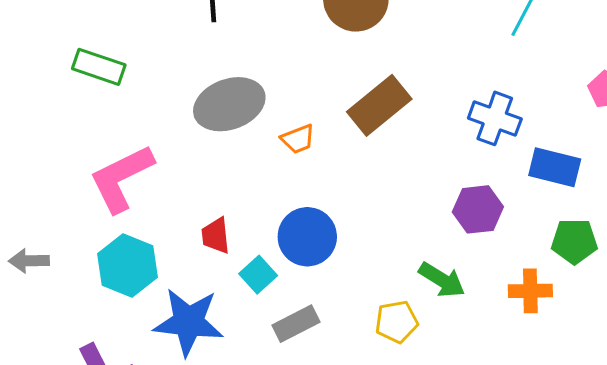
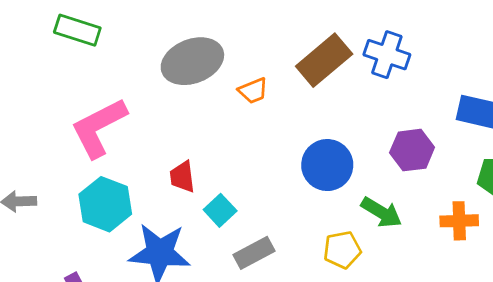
blue cross: (495, 118) -> (387, 55), moved
blue circle: (307, 237) -> (327, 165), moved

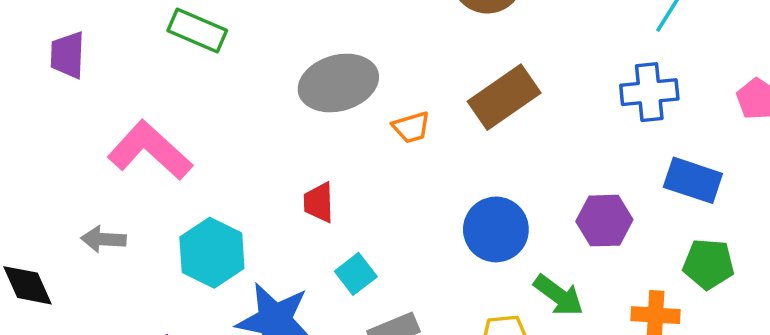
blue cross: (387, 55) -> (649, 92), moved, turned -30
pink L-shape: (99, 128) -> (150, 150), moved, turned 64
red trapezoid: (182, 177) -> (319, 202), moved

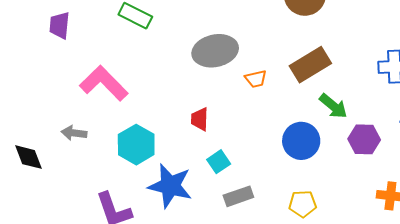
green arrow: (559, 295) -> (333, 106), moved

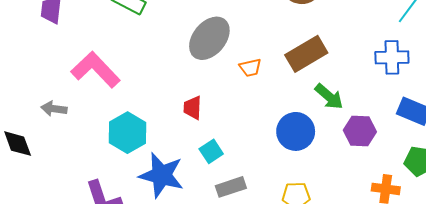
gray ellipse: (215, 51) -> (209, 38), turned -39
gray arrow: (74, 133) -> (54, 109), moved

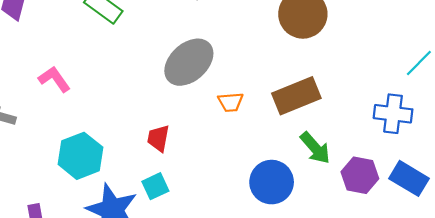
pink L-shape: (95, 70) -> (54, 79), size x0.6
purple hexagon: (360, 131) -> (360, 175), moved
cyan square: (211, 151) -> (155, 186), moved

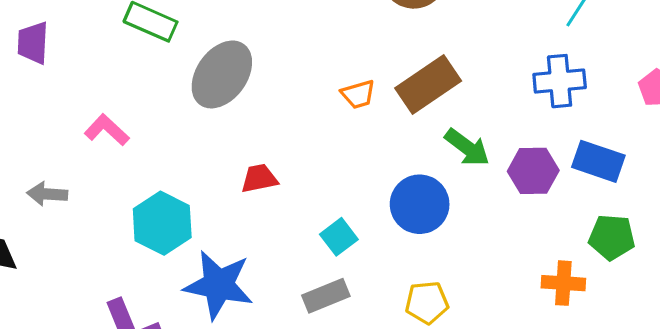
gray ellipse: (189, 62) -> (222, 74), moved
orange trapezoid: (231, 102) -> (358, 94), moved
red trapezoid: (158, 138) -> (259, 178), turned 80
cyan square: (155, 186) -> (339, 237), moved

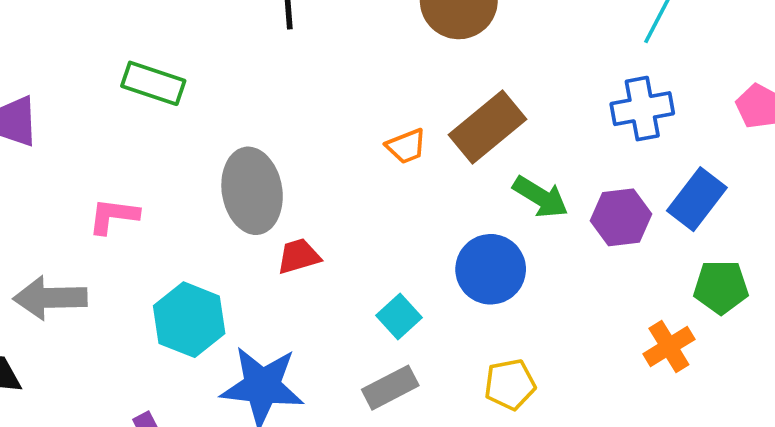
gray ellipse: (222, 74) -> (252, 191), moved, turned -40
pink L-shape: (107, 130) -> (113, 216), turned -30
blue rectangle: (598, 161) -> (697, 199), turned -66
gray arrow: (47, 194) -> (50, 298), size x1.5
orange cross: (563, 283) -> (669, 347), turned -30

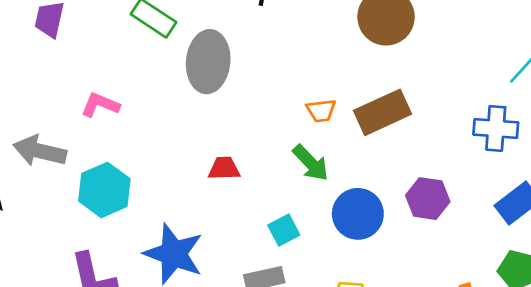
gray ellipse: (252, 191) -> (208, 62), moved
green arrow: (541, 197) -> (311, 163), moved
purple hexagon: (621, 217) -> (428, 199), moved
cyan hexagon: (189, 320) -> (104, 190), moved

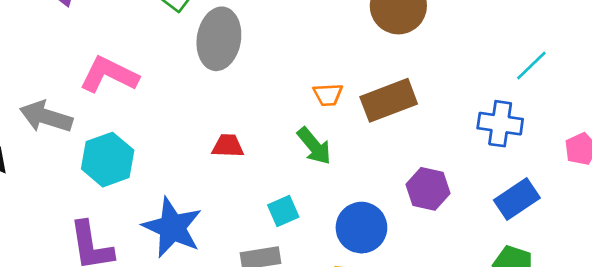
pink L-shape: (100, 105) -> (109, 75), size x1.5
blue circle: (358, 214) -> (361, 228), moved

